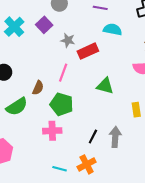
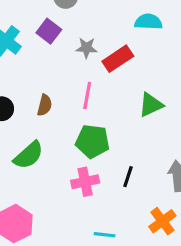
green triangle: (105, 86) -> (151, 105), turned -30
brown semicircle: (38, 88) -> (45, 105), moved
black line: (93, 136) -> (128, 177), moved
orange cross: (87, 164) -> (162, 221), moved

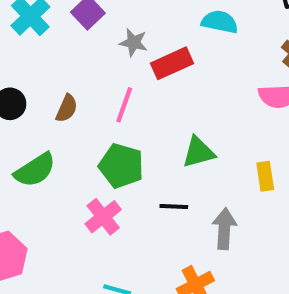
green triangle: (151, 105) -> (198, 152), moved
black line: (128, 177) -> (174, 207), moved, turned 65
pink cross: (85, 182) -> (103, 217), turned -36

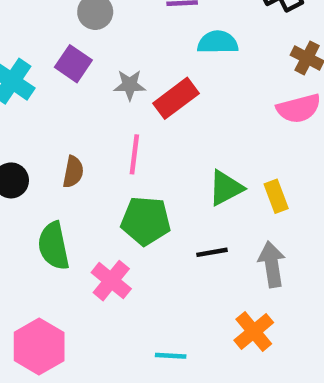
green semicircle: (35, 170) -> (54, 246), turned 123
yellow rectangle: (265, 176) -> (276, 196), moved
pink cross: (103, 217) -> (111, 281), moved

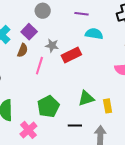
pink line: (134, 154) -> (39, 66), moved
brown semicircle: (73, 172) -> (23, 50), moved
green pentagon: (146, 221) -> (48, 106), turned 30

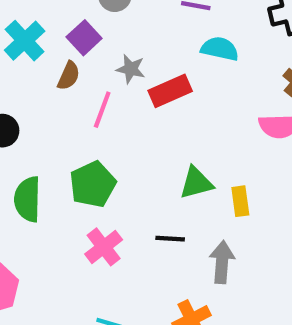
green pentagon: (48, 106) -> (93, 184), moved
pink cross: (28, 130) -> (104, 247), moved

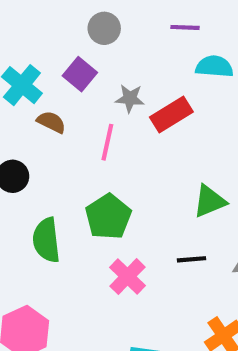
brown semicircle: (69, 76) -> (51, 122), moved, turned -80

